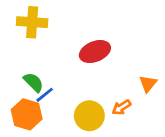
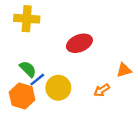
orange triangle: (148, 84) -> (124, 70), turned 35
yellow circle: (89, 116) -> (58, 88), moved

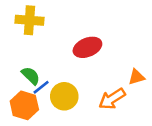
orange arrow: (102, 90) -> (112, 99), size x1.5

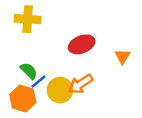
orange triangle: (136, 77) -> (123, 56), moved, turned -42
orange arrow: (112, 99) -> (80, 84), moved

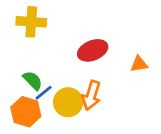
orange triangle: (123, 56) -> (139, 64), turned 49
orange arrow: (80, 84) -> (91, 95), turned -40

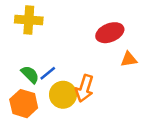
red ellipse: (93, 50) -> (110, 33), moved
blue line: (44, 93) -> (48, 73), moved

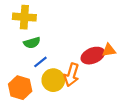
red ellipse: (110, 33) -> (93, 56), moved
green semicircle: (30, 74) -> (32, 43), moved, turned 119

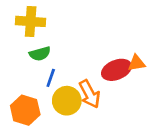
blue line: (40, 62) -> (51, 78), turned -32
orange arrow: (71, 75) -> (90, 94), turned -45

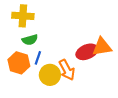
orange triangle: (137, 63) -> (102, 47), size x1.5
orange hexagon: (25, 110) -> (19, 63), moved

